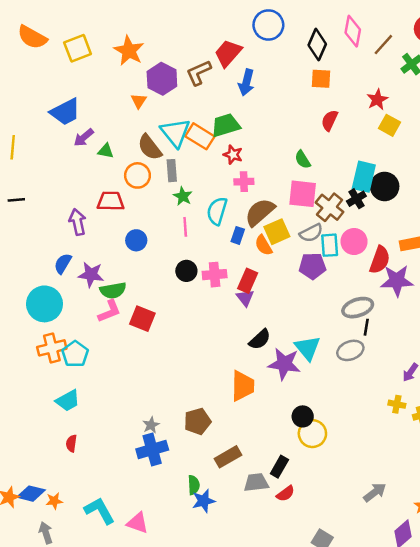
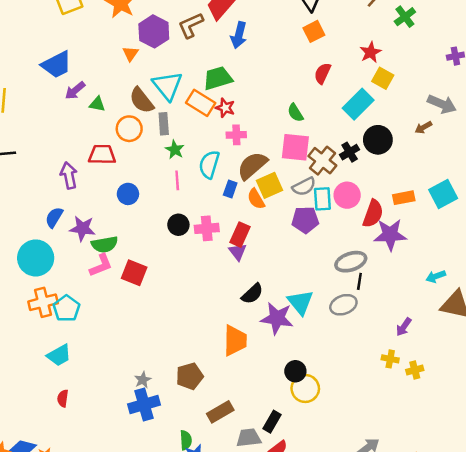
orange square: (321, 79) -> (314, 31), turned -30
orange rectangle: (200, 136) -> (201, 103), moved
cyan rectangle: (364, 177) -> (358, 104), moved, turned 32

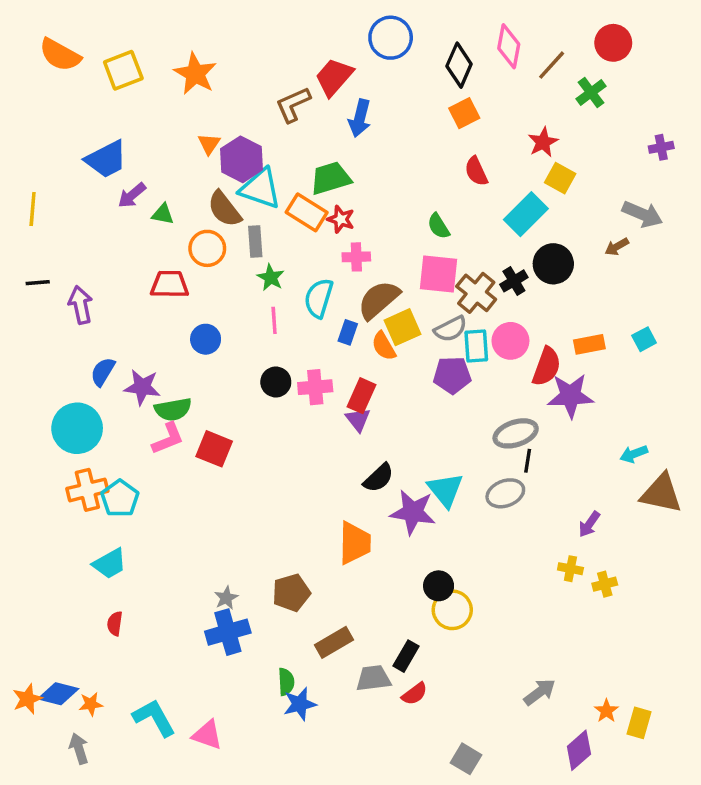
purple hexagon: (154, 31) -> (242, 159), moved
red semicircle: (322, 73) -> (476, 171), turned -50
cyan triangle: (167, 86) -> (260, 188), turned -32
purple arrow: (69, 175) -> (81, 305), moved
cyan square: (443, 194) -> (644, 339), size x0.6

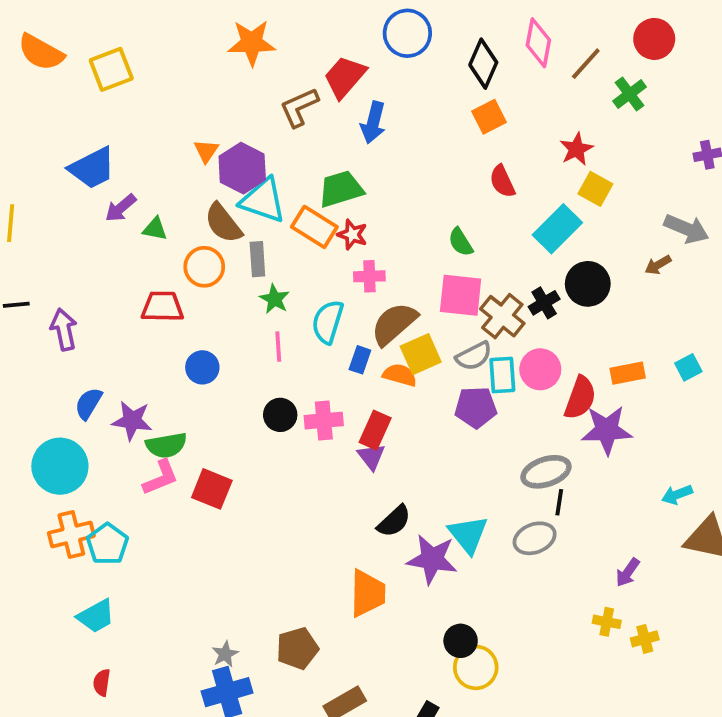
orange star: (195, 74) -> (252, 43), moved, turned -30
orange semicircle: (384, 346) -> (400, 375), turned 136

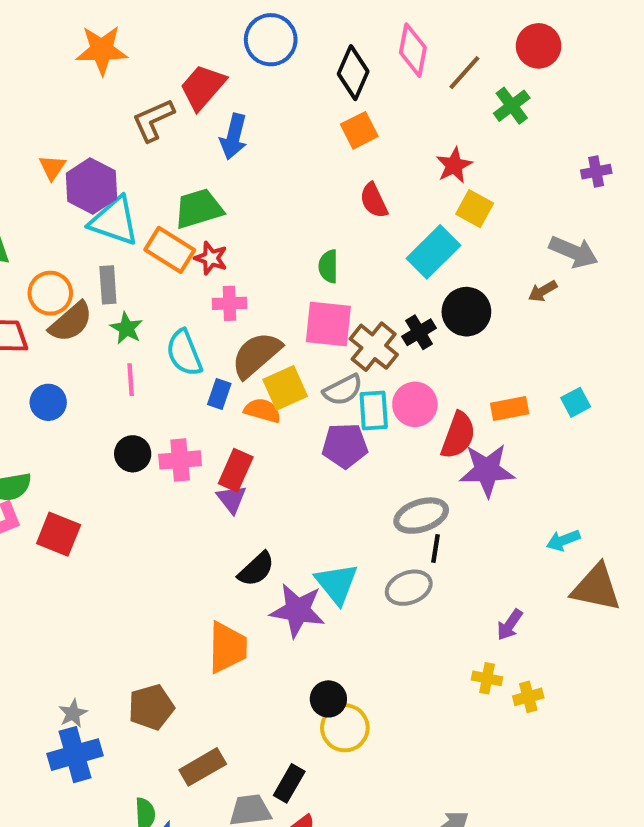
brown semicircle: (223, 223) -> (71, 322), moved, turned -93
green semicircle: (461, 242) -> (328, 266), turned 32
cyan semicircle: (328, 322) -> (184, 353), turned -39

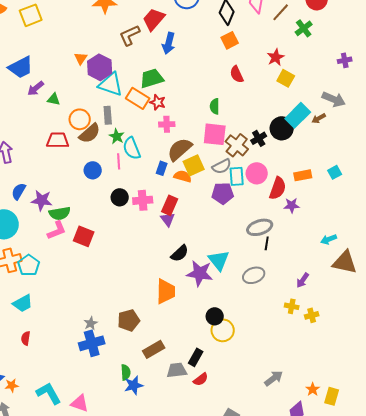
cyan rectangle: (433, 252) -> (298, 115), moved
cyan semicircle: (184, 353) -> (132, 148), moved
blue circle: (48, 402) -> (93, 170), moved
purple star: (487, 470) -> (292, 205), size x0.6
gray ellipse: (409, 588) -> (254, 275), moved

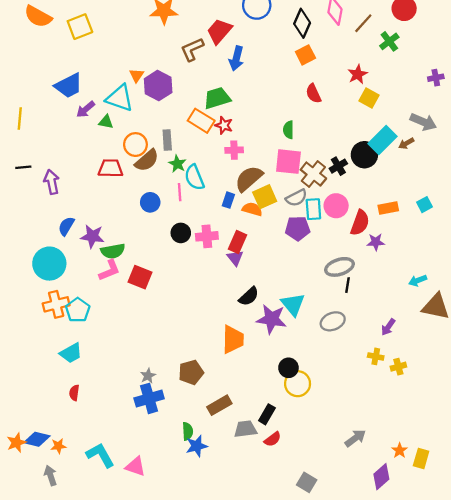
cyan triangle: (111, 84) -> (120, 98), moved

